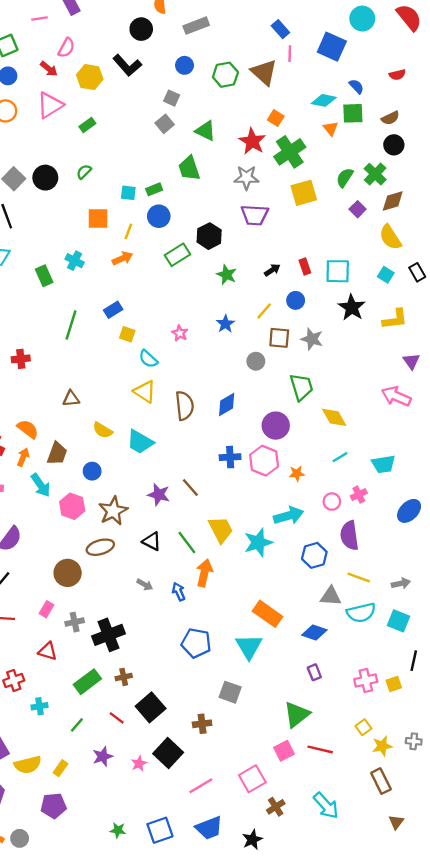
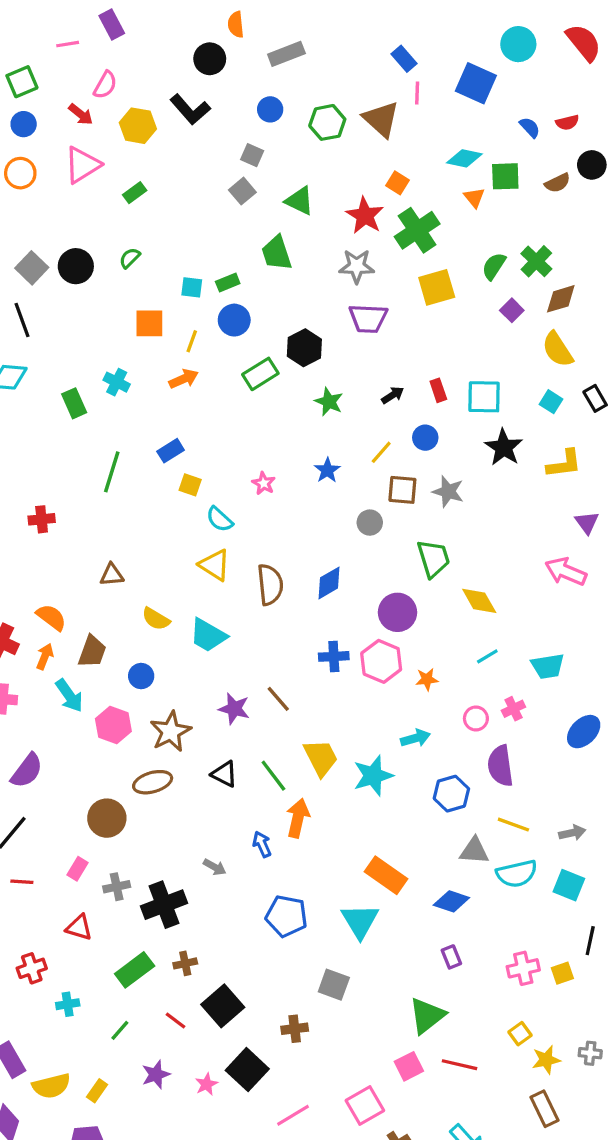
blue semicircle: (356, 86) -> (530, 127), moved
black circle: (394, 145) -> (592, 165), moved
cyan arrow: (289, 516) -> (415, 738), size x0.7
gray arrow: (145, 585) -> (215, 867), moved

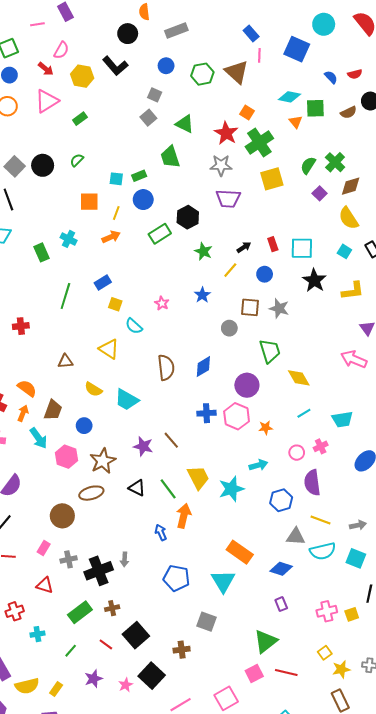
yellow line: (381, 452) -> (230, 270), moved
yellow triangle: (215, 565) -> (109, 349), moved
gray arrow: (215, 867) -> (125, 559), moved, turned 64

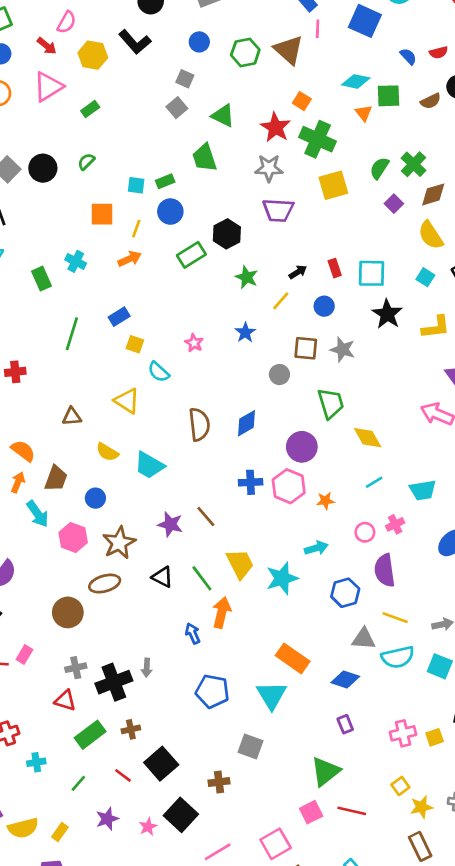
green cross: (259, 142) -> (318, 139), turned -32
pink rectangle: (44, 548) -> (24, 655), moved
red triangle: (45, 585) -> (65, 701), moved

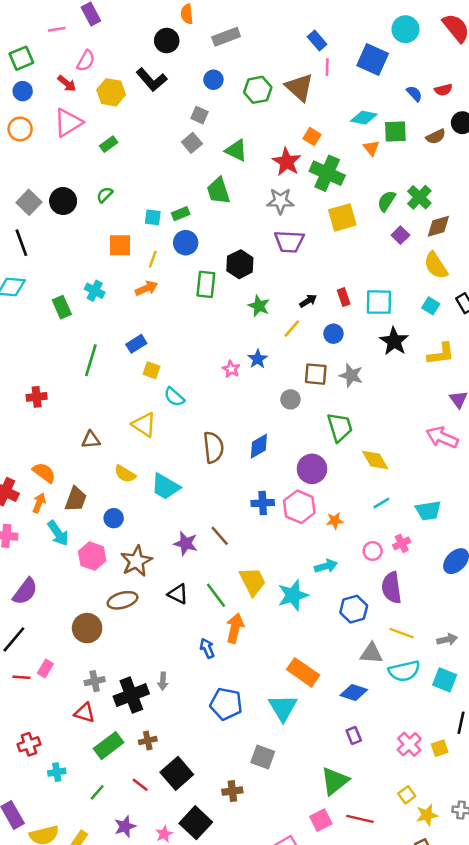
green rectangle: (191, 255) -> (206, 284), turned -52
pink star: (194, 343) -> (231, 369), moved
pink cross: (403, 733) -> (409, 744), turned -30

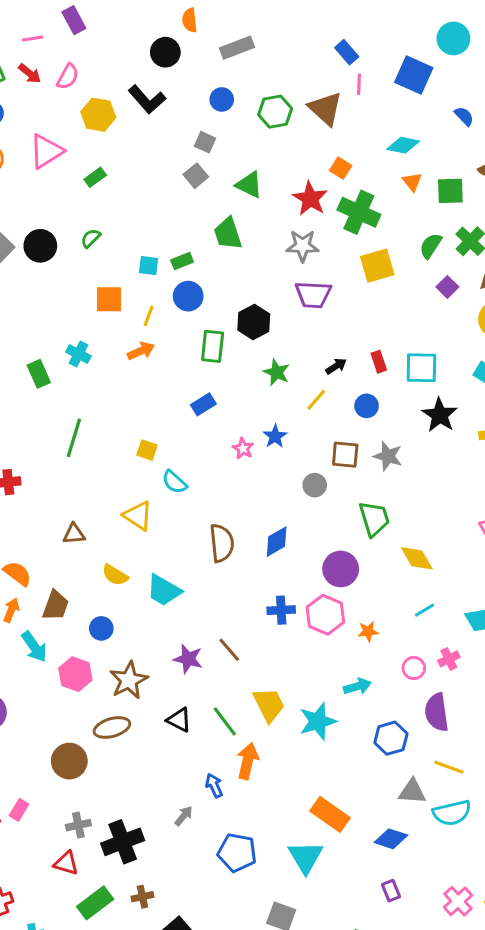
red arrow: (67, 84) -> (30, 74), moved
green square: (395, 132) -> (450, 191), moved
blue rectangle: (136, 344) -> (203, 404), moved
gray arrow: (163, 681) -> (184, 816), moved, turned -144

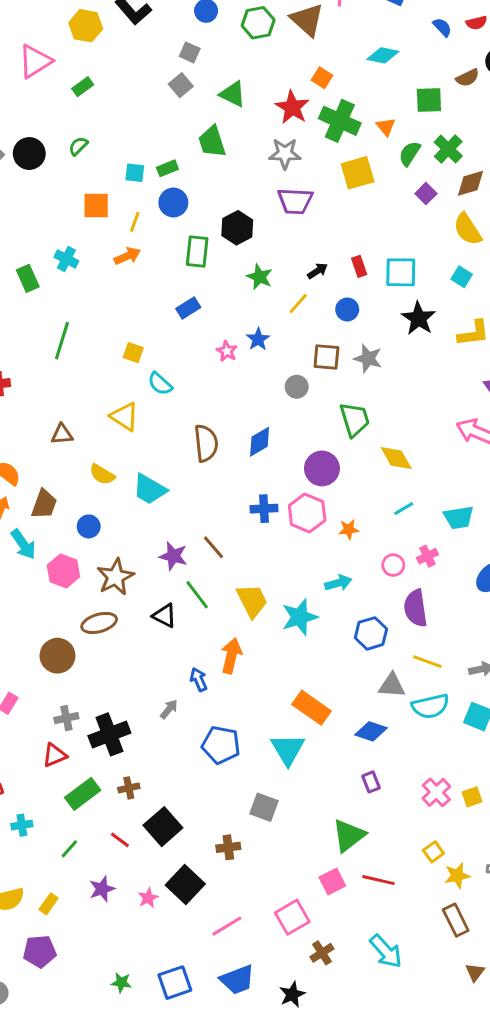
orange triangle: (412, 182) -> (386, 127), moved
green line: (225, 721) -> (197, 595), moved
red triangle: (66, 863) -> (55, 755), turned -40

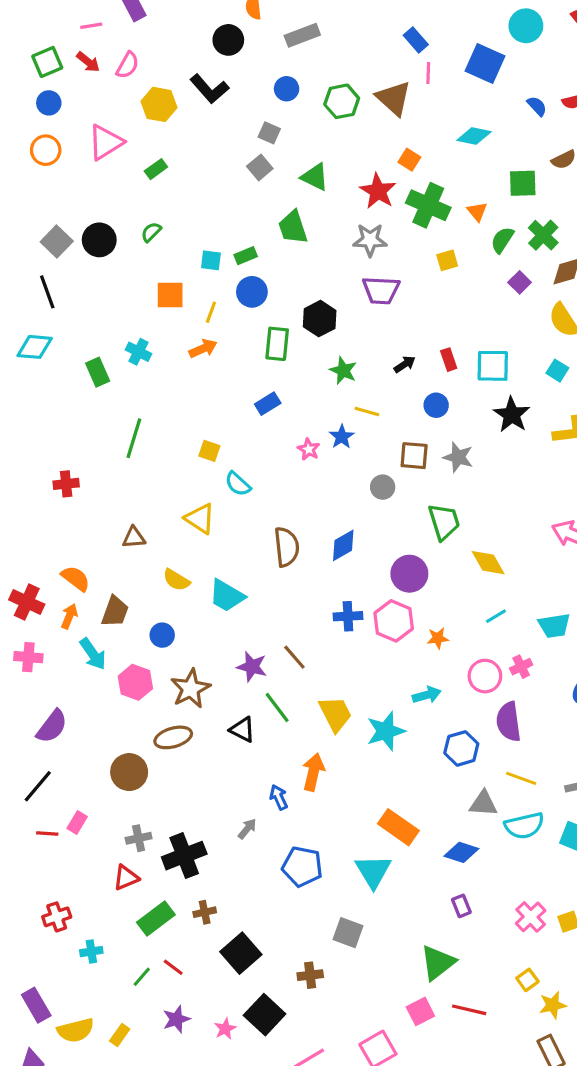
yellow square: (358, 173) -> (447, 260), size x0.6
yellow line: (298, 304) -> (367, 412), moved, turned 65
pink circle: (393, 565) -> (485, 676), size x1.4
red line: (120, 840) -> (173, 967), moved

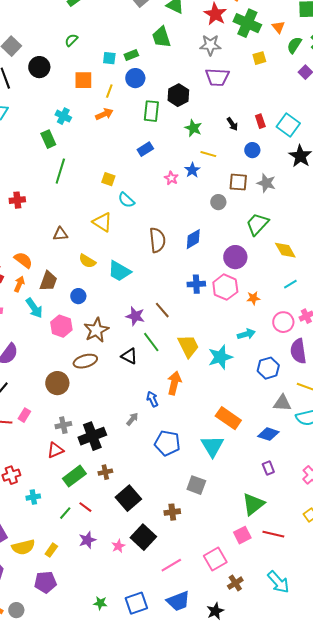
black circle: (99, 240) -> (39, 67), moved
black arrow: (405, 364) -> (232, 124), turned 88
cyan square: (493, 366) -> (288, 125), turned 35
green rectangle: (98, 372) -> (48, 139), moved
green trapezoid: (444, 522) -> (257, 224), turned -120

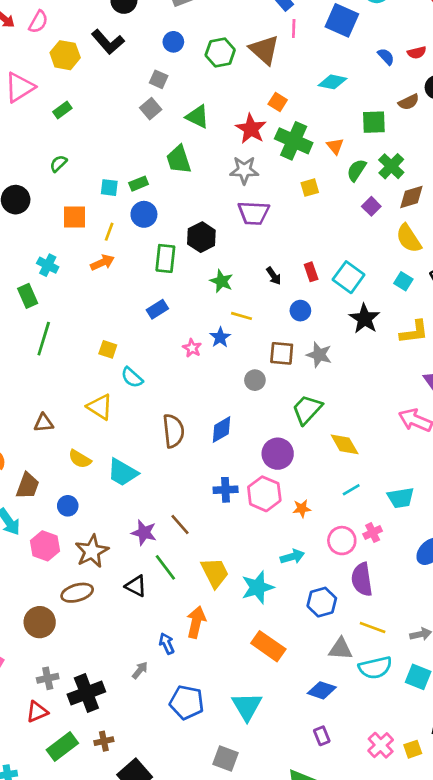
orange rectangle: (228, 418) -> (268, 646), moved

